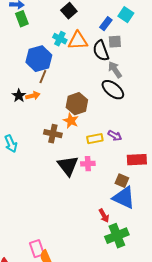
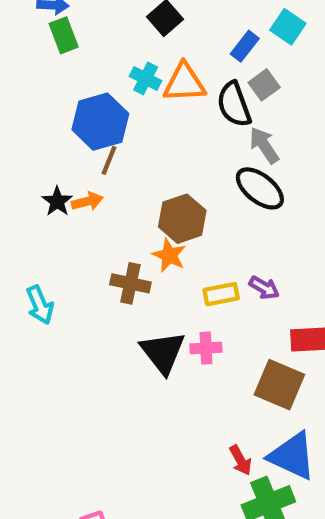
gray square: (115, 42) -> (264, 85), turned -32
brown square: (122, 181) -> (279, 385), size x1.6
blue triangle: (124, 198) -> (292, 456), moved

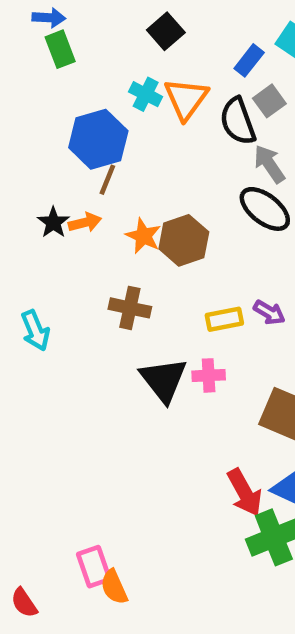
orange triangle: (184, 83) -> (186, 99), turned -51
orange star: (169, 255) -> (143, 236), moved
red arrow: (240, 460) -> (245, 492), size x1.5

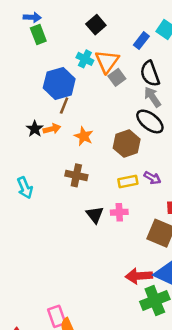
gray square: (269, 101) -> (117, 77), moved
black semicircle: (238, 121) -> (150, 74), moved
brown hexagon: (184, 240) -> (127, 144), moved
black triangle: (164, 380) -> (95, 215), size x0.7
red arrow: (245, 492) -> (139, 276), turned 115

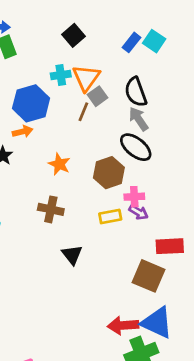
blue rectangle: (141, 41) -> (131, 42), moved
cyan cross: (85, 59) -> (61, 75), turned -35
brown line: (64, 106) -> (83, 112), moved
orange arrow: (52, 129) -> (23, 132), moved
pink cross: (119, 212) -> (134, 197), moved

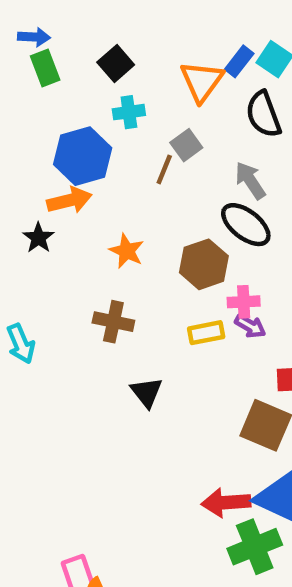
black square: (73, 35) -> (116, 64), moved
orange triangle: (86, 78) -> (202, 81), moved
black semicircle: (136, 92) -> (263, 114), moved
orange arrow: (23, 132) -> (69, 200), size x1.4

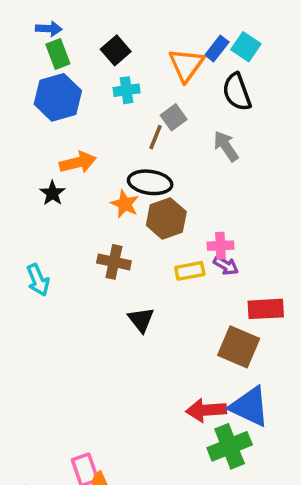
blue hexagon: (83, 156) -> (58, 97), moved
black ellipse: (246, 225) -> (150, 182), moved, turned -30
brown hexagon: (204, 264) -> (166, 219), moved

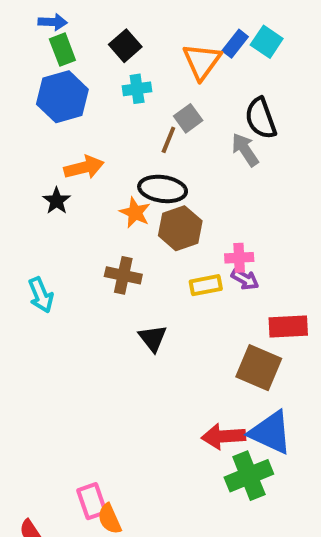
black semicircle: (237, 92) -> (261, 118), moved

